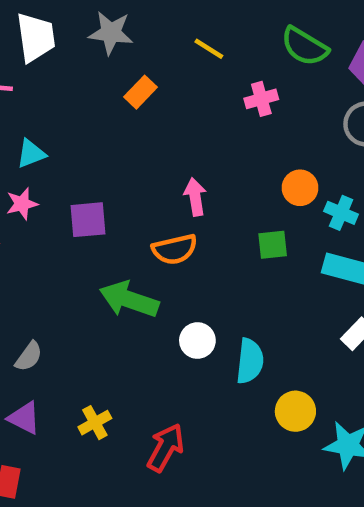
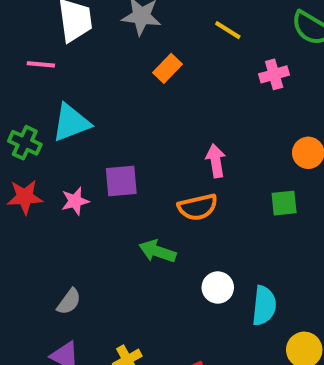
cyan triangle: (31, 154) -> (71, 123), size x1.5
pink star: (22, 204) -> (75, 201), moved
green arrow: (129, 299) -> (157, 251), size x0.7

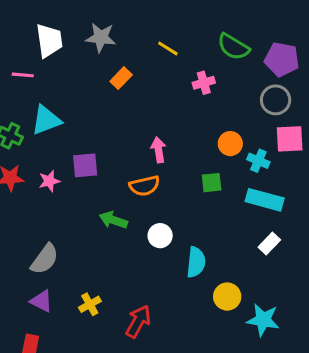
white circle: (218, 287) -> (160, 236), moved
gray semicircle: (69, 302) -> (45, 259), size x1.5

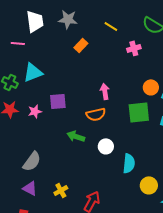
green square: (212, 183) -> (139, 112), size x1.6

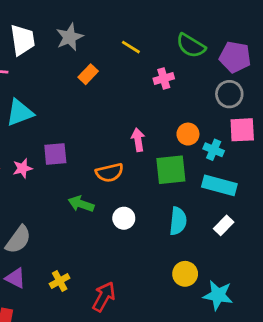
gray star: (68, 19) -> (70, 37), turned -30
pink arrow: (105, 91) -> (138, 140), moved
cyan semicircle: (129, 163) -> (178, 221), moved

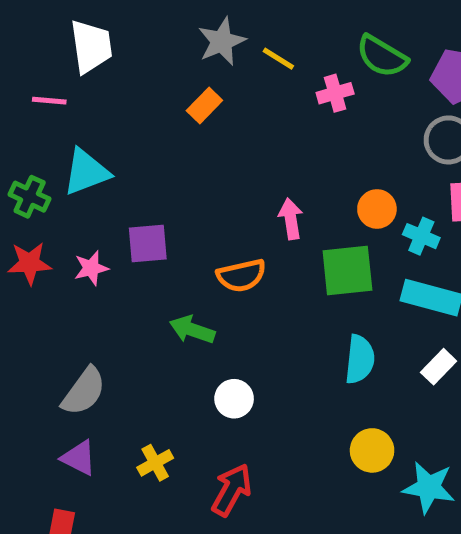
gray star: (70, 37) -> (222, 41), moved
pink cross: (164, 78) -> (335, 93), moved
white circle: (124, 218) -> (234, 399), moved

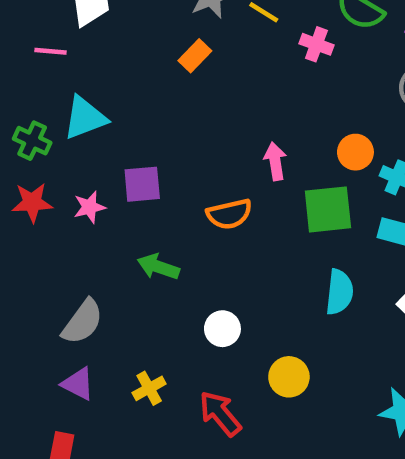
pink cross: (335, 93) -> (316, 44), turned 36
green arrow: (192, 330) -> (158, 267), moved
yellow circle: (372, 450) -> (289, 377), moved
red arrow: (232, 490) -> (220, 414), turned -69

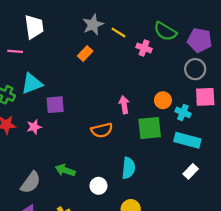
purple square: (142, 184) -> (55, 105), moved
green arrow: (158, 267) -> (65, 170), moved
cyan semicircle: (339, 292) -> (128, 168), moved

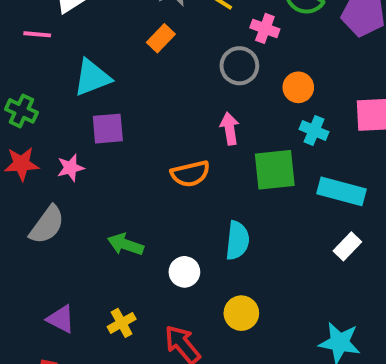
gray circle: (195, 69) -> (239, 66), moved
cyan triangle: (32, 84) -> (92, 78), moved
orange circle: (163, 100) -> (298, 87), moved
cyan cross: (183, 112) -> (314, 131), moved
gray semicircle: (31, 182) -> (47, 225), moved

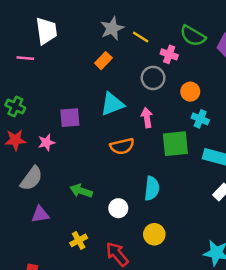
cyan triangle: (92, 78) -> (112, 104), moved
purple triangle: (61, 319) -> (40, 214), moved, turned -36

